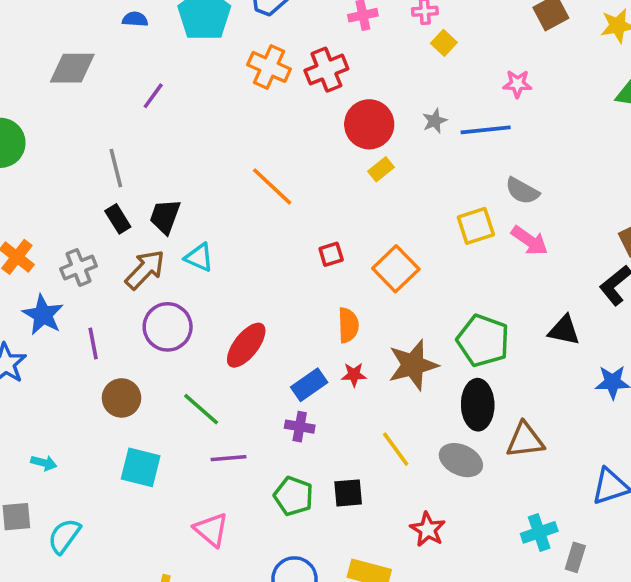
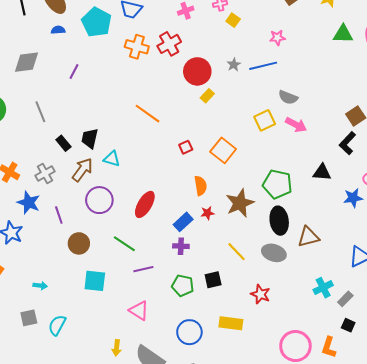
gray line: (116, 168) -> (40, 112), moved
gray rectangle: (575, 557) -> (345, 299), turned 35

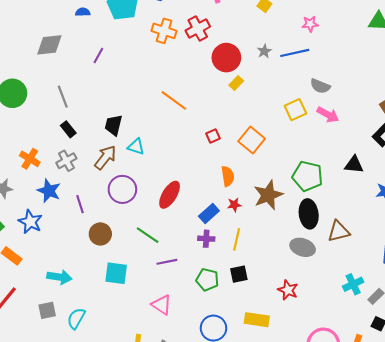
black rectangle: (63, 143) -> (68, 129), moved
yellow line: (236, 252) -> (237, 239), moved, turned 55
cyan arrow: (40, 286) -> (59, 277), size x1.6

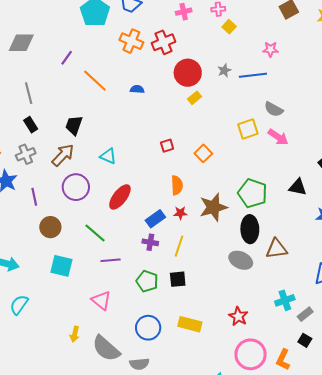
blue semicircle: (83, 12) -> (137, 89), moved
orange line: (174, 100) -> (95, 81), moved
orange square: (252, 140) -> (203, 153), size x0.7
cyan triangle: (136, 147) -> (108, 156), moved
red star: (288, 290) -> (238, 316), moved

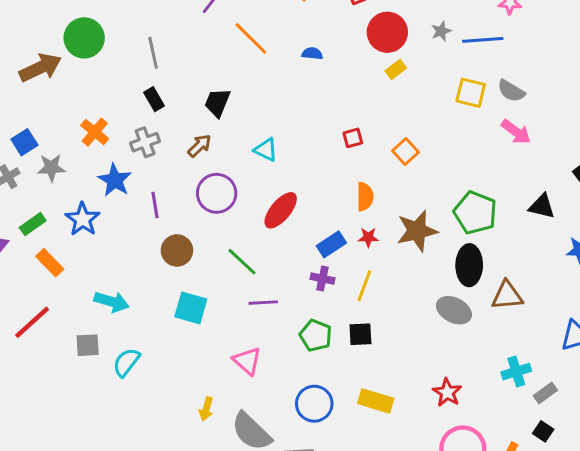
yellow square: (248, 129) -> (471, 93), moved, turned 30
brown arrow: (63, 155) -> (200, 146), size x0.7

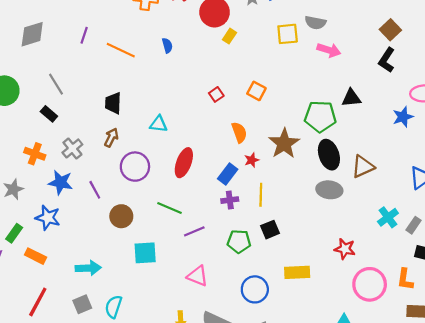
blue semicircle: (312, 53) -> (167, 45), turned 88
black rectangle: (154, 99) -> (49, 114), moved
black triangle: (542, 206) -> (351, 98), moved

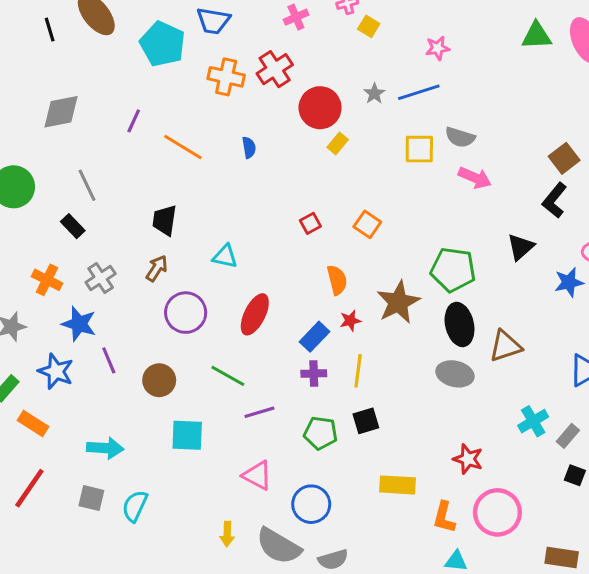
black triangle: (351, 98) -> (521, 247), moved, turned -42
purple line: (95, 190) -> (109, 360), moved
orange L-shape: (405, 279) -> (444, 517), moved
blue circle: (255, 289) -> (311, 504), moved
gray square: (82, 304) -> (91, 498), turned 30

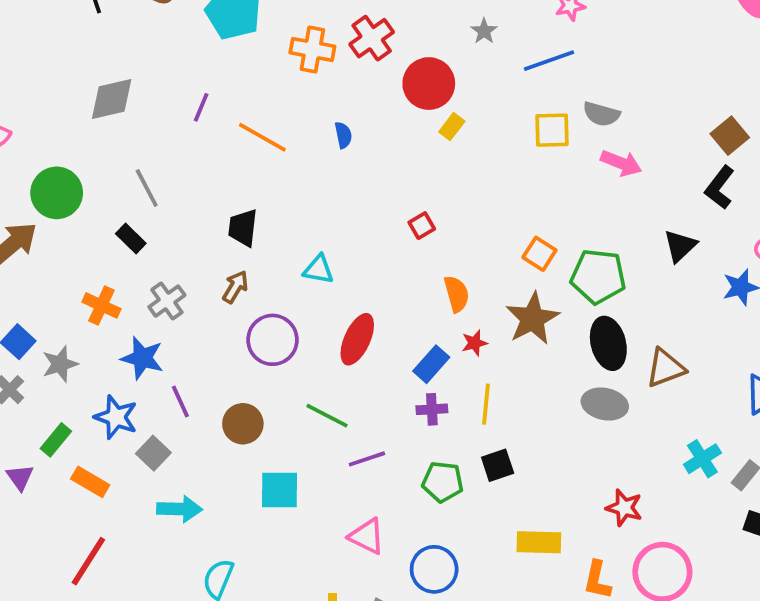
gray star: (374, 94) -> (484, 31), moved
orange square: (367, 224) -> (539, 254), moved
gray square: (91, 498) -> (153, 453), moved, turned 32

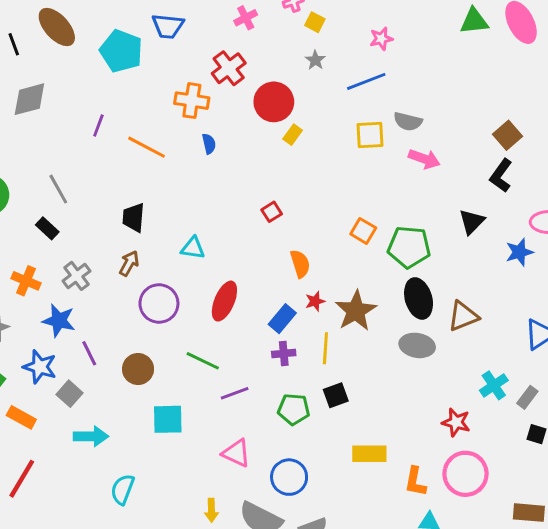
orange cross: (312, 50) -> (192, 101), moved
gray diamond: (112, 99) -> (29, 99), moved
brown star: (532, 319) -> (356, 311), moved
red star: (624, 508) -> (456, 422), moved

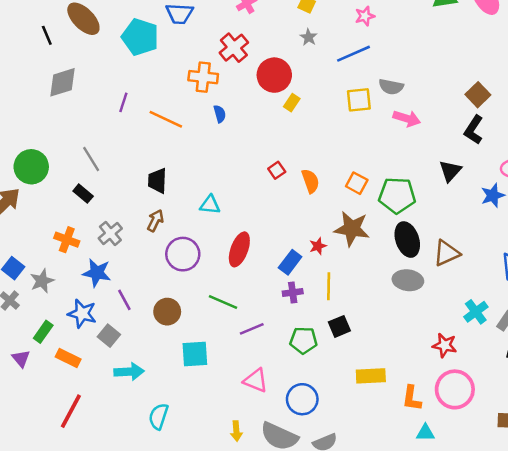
orange semicircle: (300, 264) -> (310, 181), moved
brown star: (356, 311) -> (352, 229), moved, turned -30

